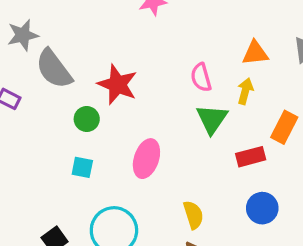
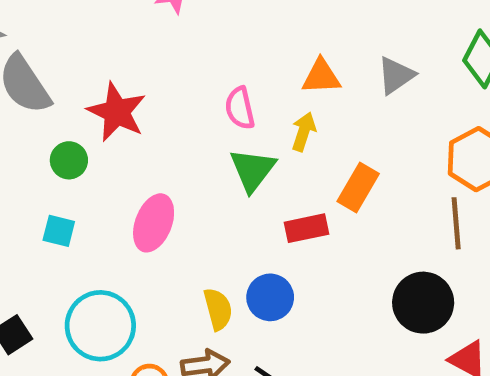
blue circle: (262, 208) -> (270, 297), moved

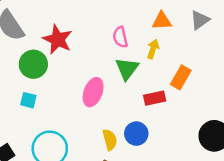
green circle: (69, 160) -> (33, 64), size x1.5
pink ellipse: (154, 223) -> (93, 92), moved

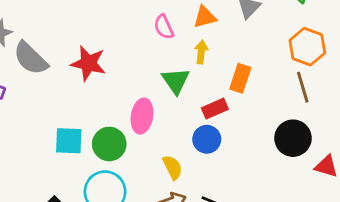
pink semicircle: (120, 37) -> (164, 27), moved
green circle: (33, 64) -> (109, 144), moved
cyan square: (28, 100) -> (69, 141), size x1.5
blue circle: (136, 134) -> (207, 139), moved

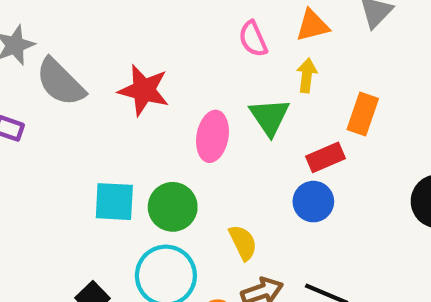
pink ellipse: (142, 116) -> (212, 136), moved
yellow semicircle: (173, 167) -> (243, 243), moved

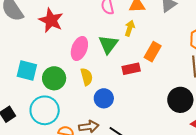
blue circle: (313, 202) -> (104, 98), moved
yellow semicircle: (243, 243) -> (87, 77), moved

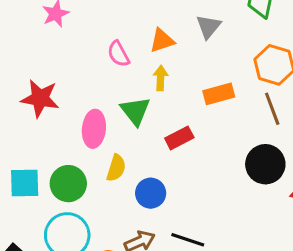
orange rectangle: (153, 52) -> (219, 94), moved, turned 60
yellow semicircle: (87, 77) -> (116, 168), turned 48

